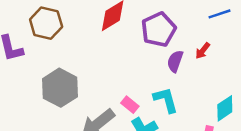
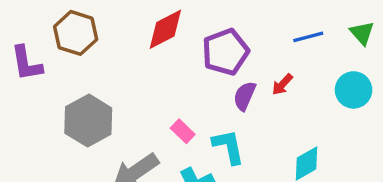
pink rectangle: (130, 105) -> (183, 131), moved

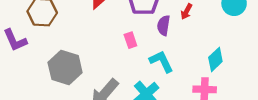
pink rectangle: (183, 131) -> (130, 40), moved, turned 42

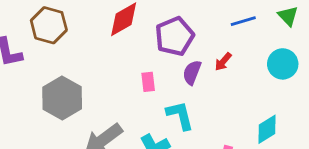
cyan diamond: (215, 59) -> (267, 129), moved

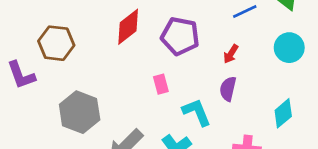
purple pentagon: (175, 36) -> (180, 36), turned -30
purple semicircle: (192, 72) -> (228, 89), moved

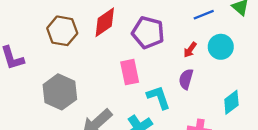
brown hexagon: (56, 43) -> (62, 31), moved
cyan circle: (289, 48) -> (221, 47), moved
pink rectangle: (161, 84) -> (130, 72), size x1.5

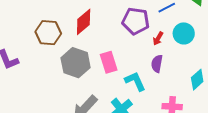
purple pentagon: (148, 32) -> (136, 21), moved
gray hexagon: (60, 92) -> (76, 63), moved

